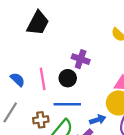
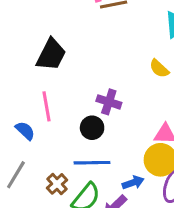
pink line: (43, 79) -> (46, 106), moved
brown cross: (41, 120) -> (57, 184), turned -35

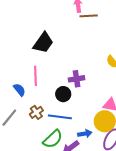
purple cross: (109, 102) -> (77, 79), turned -35
brown cross: (57, 184) -> (36, 112), moved

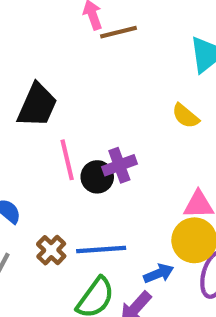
pink line: (36, 76) -> (67, 160), moved
black circle: (63, 94) -> (97, 177), moved

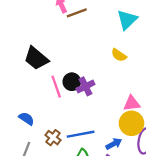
black trapezoid: (37, 105) -> (36, 58), turned 112
black circle: (97, 177) -> (72, 82), moved

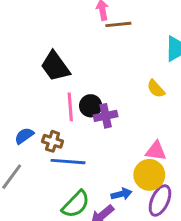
blue semicircle: (26, 119) -> (24, 136), turned -84
blue line: (81, 134) -> (68, 162), moved
brown cross: (53, 138) -> (53, 141), moved, turned -35

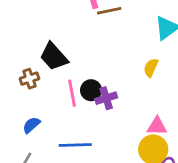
yellow semicircle: (156, 89) -> (151, 68), turned 72
brown cross: (53, 141) -> (29, 79), moved, turned -30

